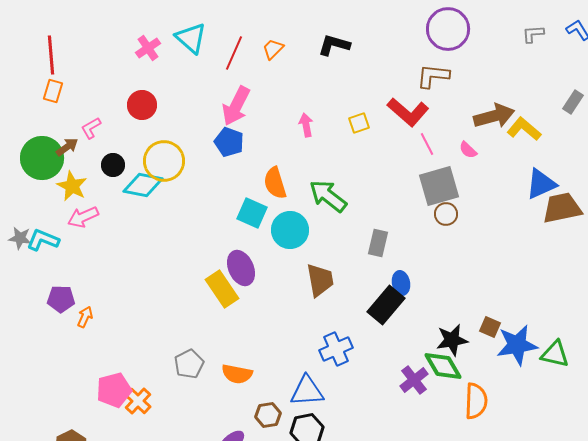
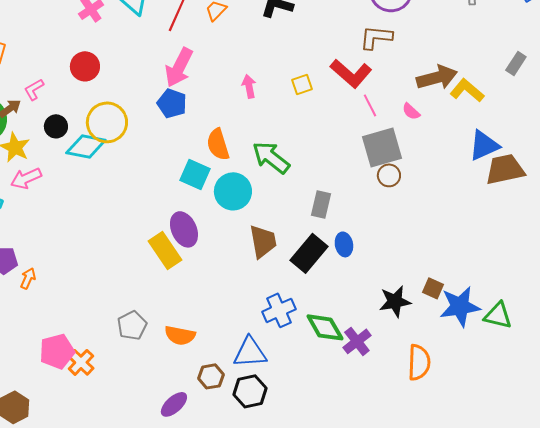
black rectangle: (386, 305) -> (309, 253), moved
green diamond: (443, 366) -> (325, 327), moved

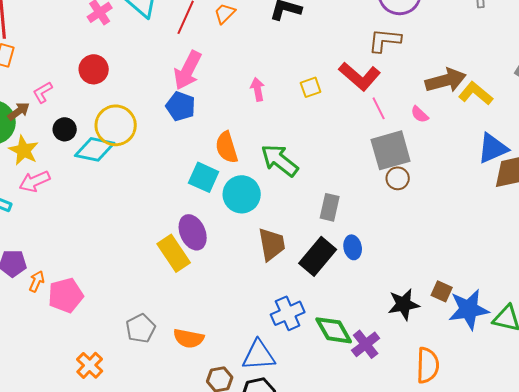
pink pentagon: (57, 351) -> (66, 295), moved

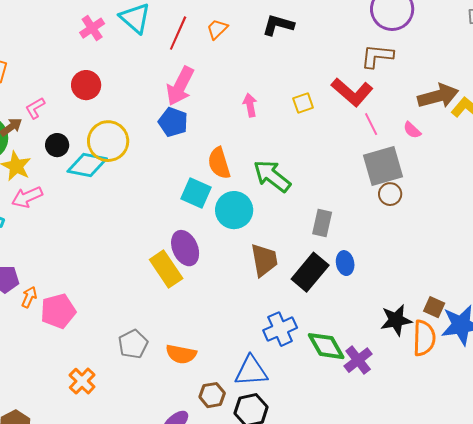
orange semicircle: (428, 365) -> (424, 338), moved

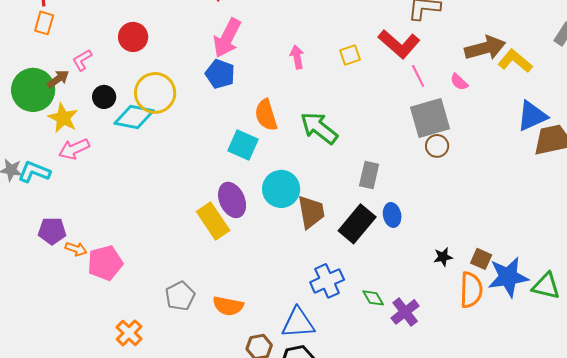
cyan circle: (234, 210) -> (281, 189), moved
orange arrow: (29, 297) -> (76, 249), turned 85
black star: (396, 320) -> (443, 257), moved, size x0.6
green diamond: (326, 346) -> (373, 298), size x0.6

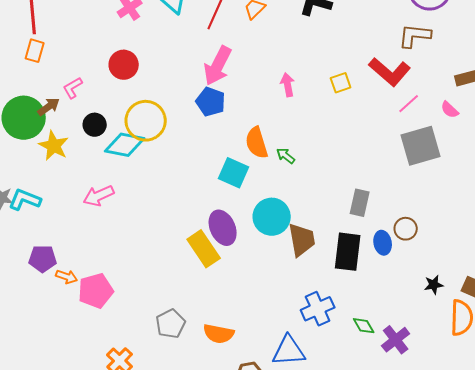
pink line: (418, 76) -> (409, 104), turned 75
green arrow: (319, 128) -> (286, 156), moved, size x0.5
brown circle: (437, 146) -> (406, 229), moved
pink arrow: (74, 149) -> (99, 196), moved
black rectangle: (357, 224) -> (348, 252), turned -33

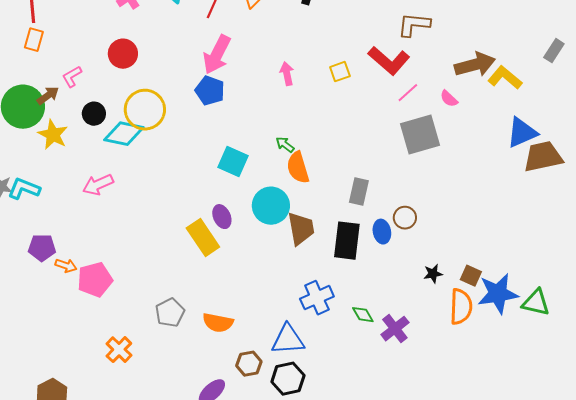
orange semicircle: (257, 143) -> (298, 168), moved
purple ellipse: (223, 228) -> (222, 217), size x0.7

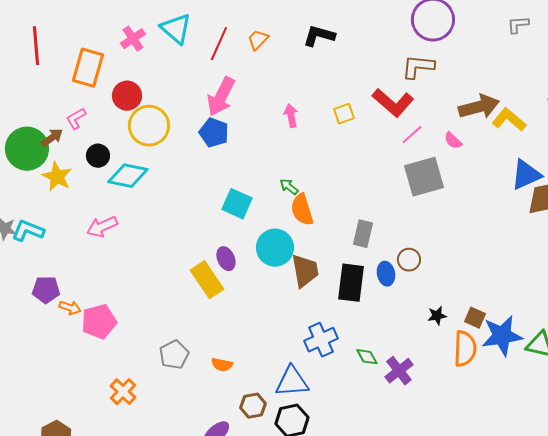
orange rectangle: (34, 40) -> (88, 68), moved, size x1.6
yellow circle: (145, 110) -> (149, 126), moved
orange semicircle: (218, 323) -> (222, 365), size x0.7

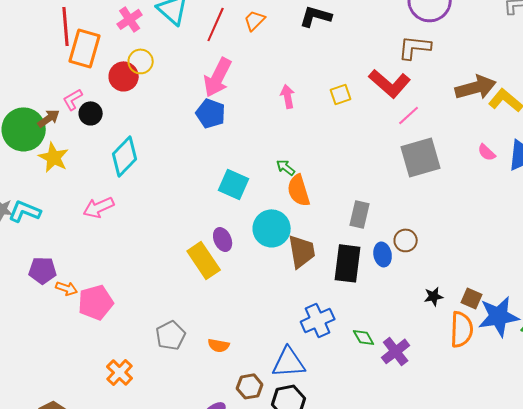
red line: (36, 46) -> (66, 26), moved
yellow circle: (149, 126) -> (141, 61), moved, size x0.6
pink semicircle: (453, 141) -> (487, 152), moved
black circle: (98, 156) -> (91, 113), moved
cyan diamond: (128, 176) -> (125, 156), turned -57

